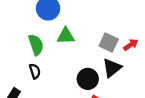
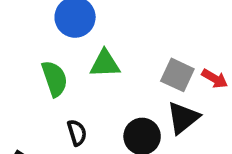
red arrow: (131, 45) -> (215, 79), turned 64
black semicircle: (35, 71) -> (77, 133), moved

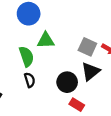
green semicircle: (55, 79) -> (26, 56), moved

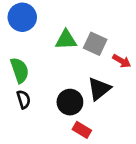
green triangle: (46, 40) -> (66, 40), moved
gray square: (87, 47) -> (95, 44), moved

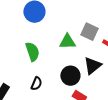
green triangle: (66, 40) -> (67, 42), moved
black semicircle: (24, 99) -> (36, 84), moved, turned 40

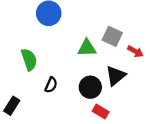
green semicircle: (32, 52) -> (29, 59), moved
black semicircle: (36, 84) -> (51, 85), moved

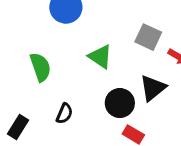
green triangle: (87, 48) -> (100, 57), moved, turned 36
black semicircle: (51, 85) -> (64, 114), moved

